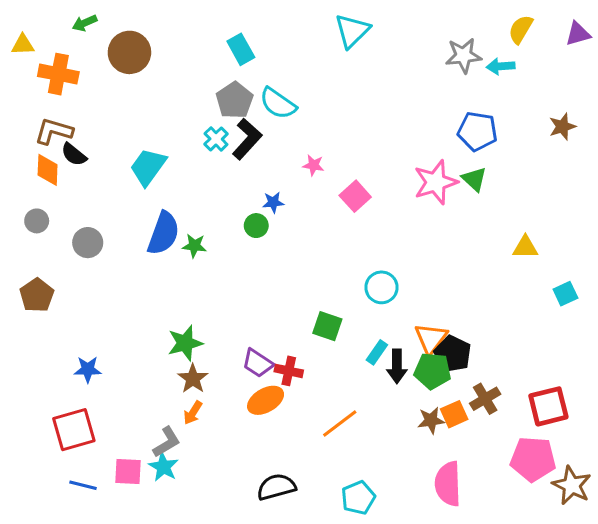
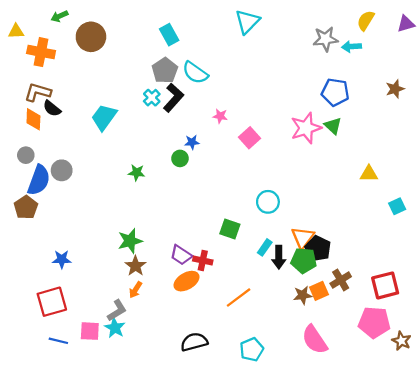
blue semicircle: (163, 233) -> (39, 180), moved
pink semicircle: (448, 484) -> (315, 340), turned -32
brown star: (572, 485) -> (401, 341), size x0.7

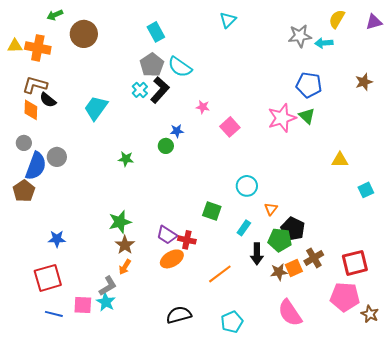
cyan triangle: (247, 22) -> (228, 20), size x0.7
yellow triangle: (16, 31) -> (15, 46), moved
orange triangle: (303, 238) -> (271, 209), moved, size x0.6
black arrow: (279, 257) -> (257, 254), moved

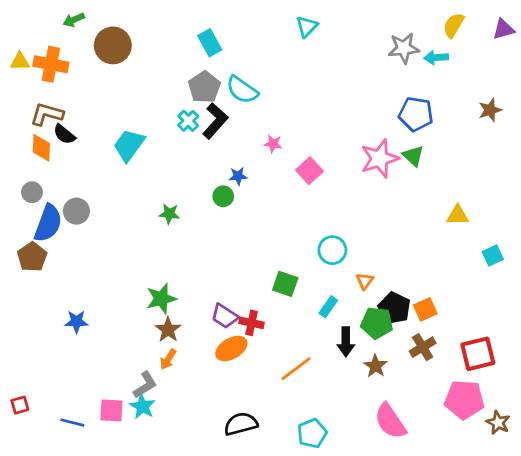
orange square: (294, 268) -> (425, 309), moved
brown star: (279, 272) -> (375, 366), turned -30
red square: (48, 278) -> (20, 405), moved, size x0.5

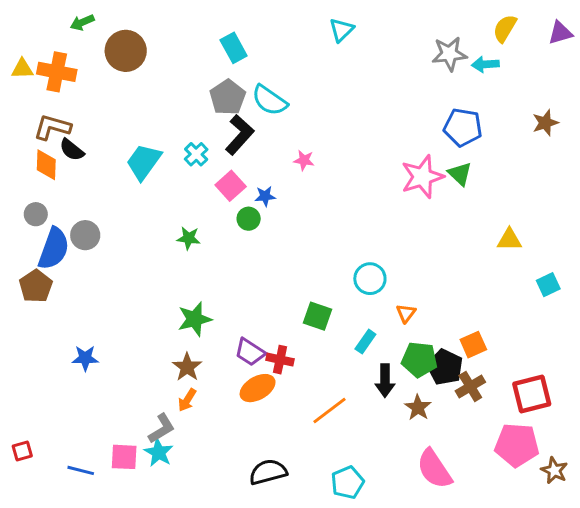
cyan cross: (188, 121) -> (196, 154), moved
pink square: (309, 171) -> (231, 186), moved
green star: (161, 299) -> (195, 319), moved
black pentagon: (394, 308) -> (445, 367), moved

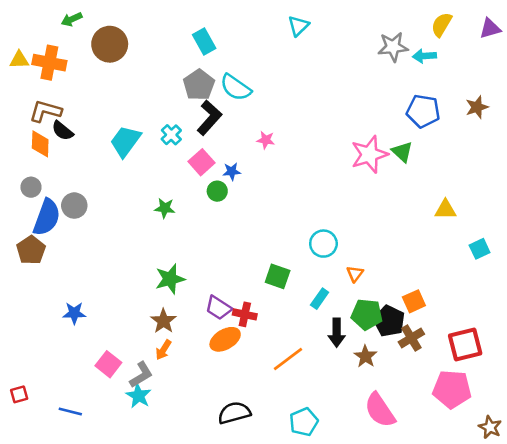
blue pentagon: (463, 127) -> (423, 111), moved
pink square: (124, 457) -> (108, 364), moved, turned 35
brown star: (554, 470) -> (490, 427), moved

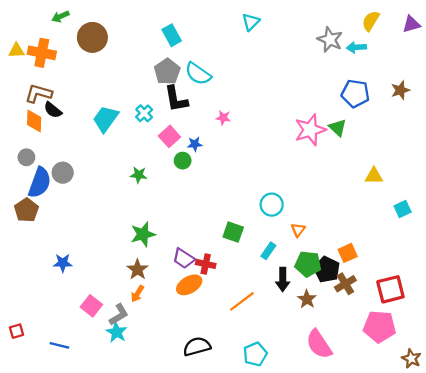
gray star: (393, 47) -> (330, 40), turned 30
black L-shape: (209, 118) -> (176, 99), turned 128

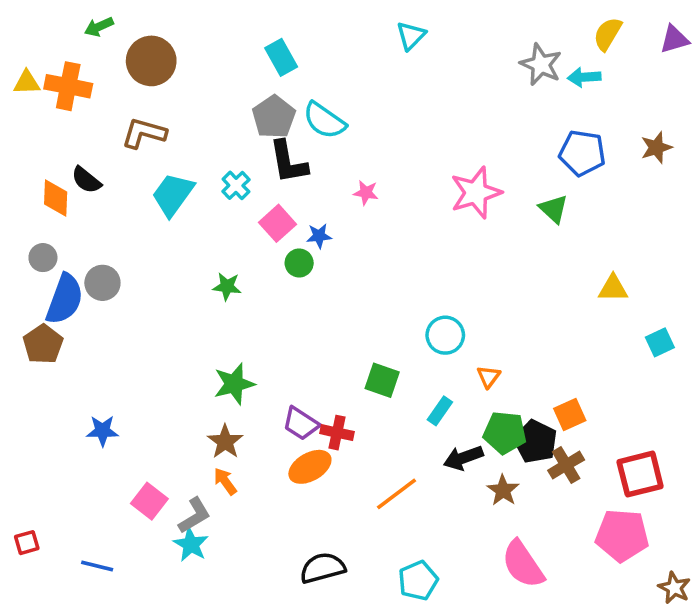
brown L-shape: (39, 93) -> (144, 133), moved
pink star: (310, 130) -> (476, 193), moved
black arrow: (283, 279) -> (463, 458), turned 70
orange arrow: (137, 294) -> (225, 481), turned 112

